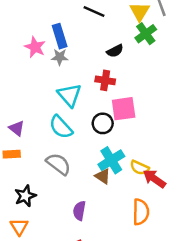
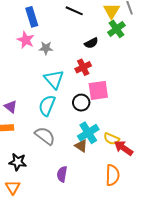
blue rectangle: (60, 36) -> (32, 17), moved
red cross: (105, 80) -> (83, 67), turned -35
cyan semicircle: (61, 127) -> (47, 106), turned 65
black star: (25, 196) -> (18, 162), turned 30

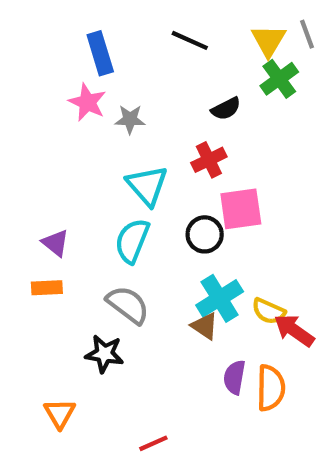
black star: (18, 162) -> (104, 354), moved
purple semicircle: (62, 174) -> (234, 377), moved

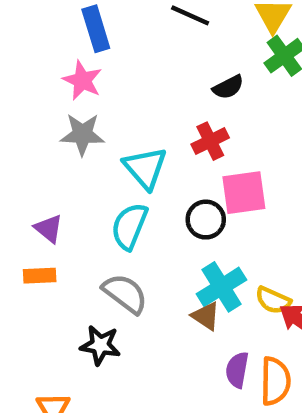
gray star: (130, 119) -> (82, 134), moved, size x1.4

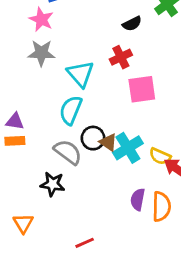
black circle: (206, 220) -> (93, 138), moved
purple triangle: (49, 229) -> (15, 121), moved, turned -30
brown triangle: (206, 316) -> (108, 142), moved

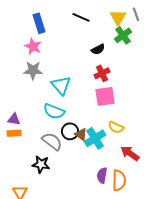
red cross: (121, 57) -> (102, 73), moved
cyan semicircle: (71, 110) -> (54, 111), turned -90
yellow semicircle: (160, 156) -> (116, 127), moved

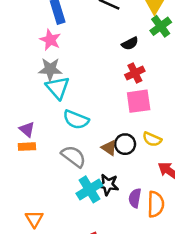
cyan triangle: (61, 85) -> (58, 88), moved
purple triangle: (14, 119) -> (27, 129), turned 32
black circle: (70, 131) -> (125, 144), moved
cyan cross: (95, 138) -> (89, 189), moved
black star: (41, 164) -> (108, 185), moved

